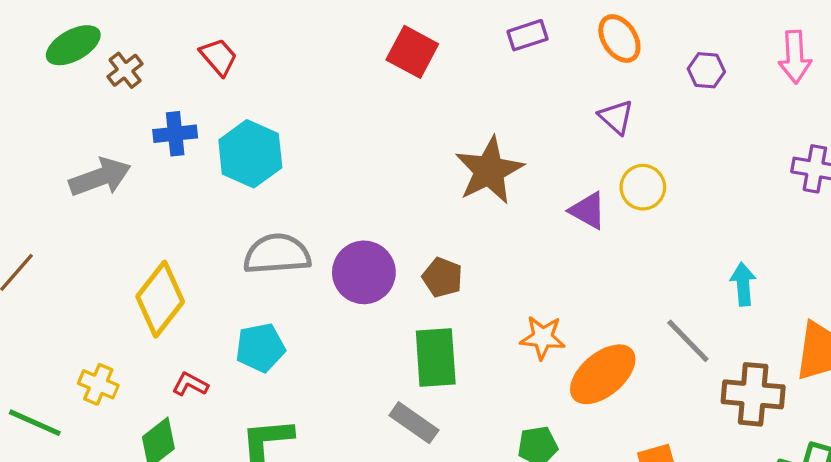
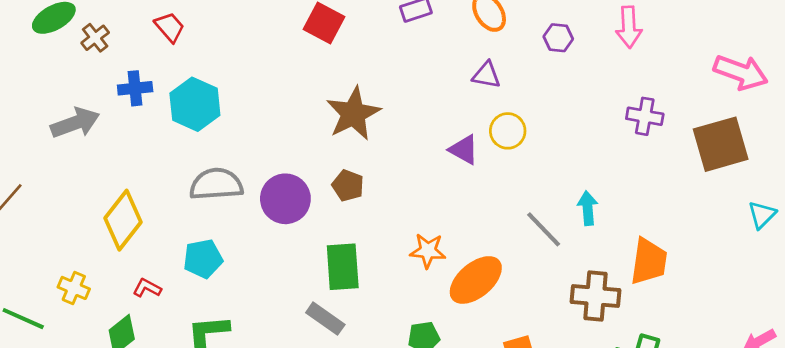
purple triangle: (616, 117) -> (486, 75), turned -32
brown star: (489, 170) -> (353, 114), moved
brown pentagon: (442, 277) -> (348, 185), moved
gray line: (688, 341) -> (544, 229), moved

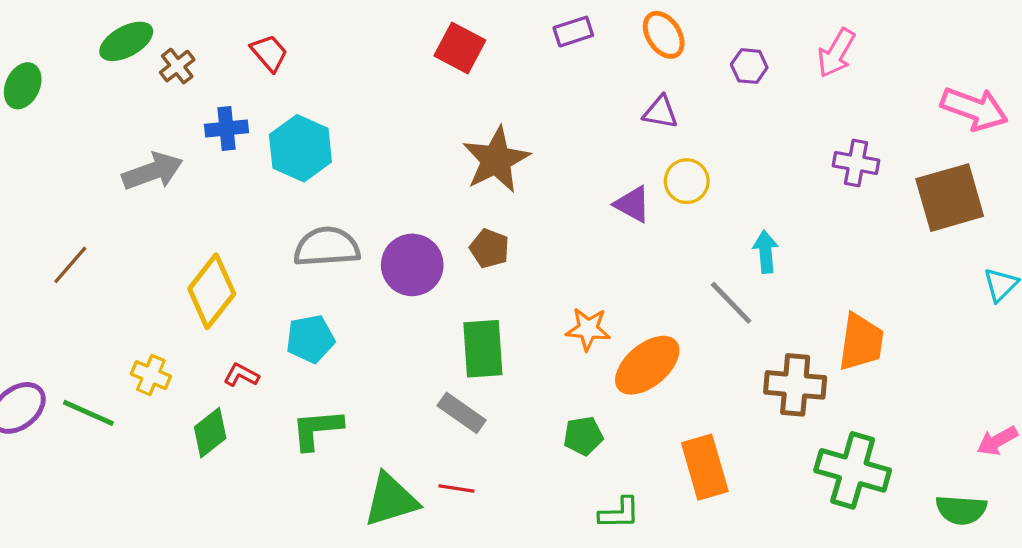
pink arrow: (629, 27) -> (836, 53), turned 33
cyan arrow: (588, 208) -> (766, 252), moved

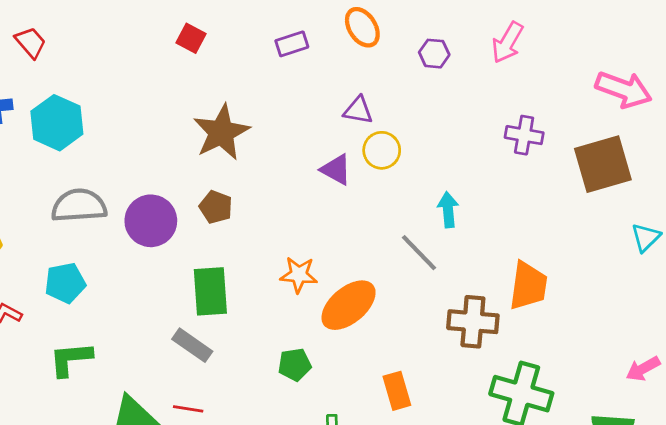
purple rectangle: (573, 32) -> (292, 44), moved
red square: (460, 48) -> (191, 38), size x0.7
purple triangle: (660, 112) -> (358, 110), moved
orange rectangle: (705, 467) -> (397, 391), size x0.7

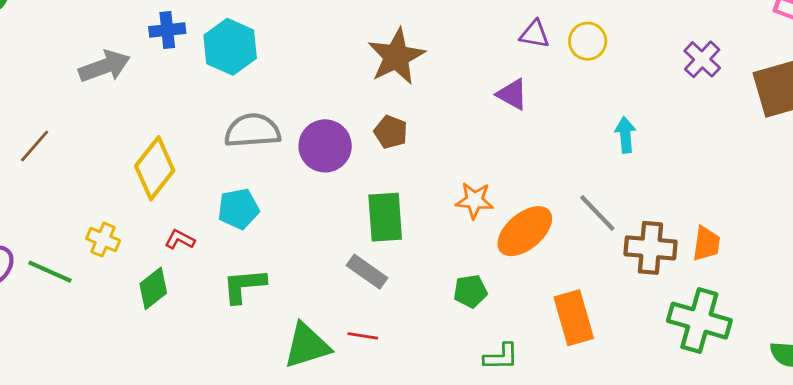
purple cross: (524, 135) -> (702, 59), turned 33
yellow circle: (382, 150) -> (588, 41), moved
gray line: (419, 253) -> (597, 213), moved
orange trapezoid: (528, 286) -> (706, 244), moved, size x0.7
orange rectangle: (397, 391) -> (574, 318), size x1.4

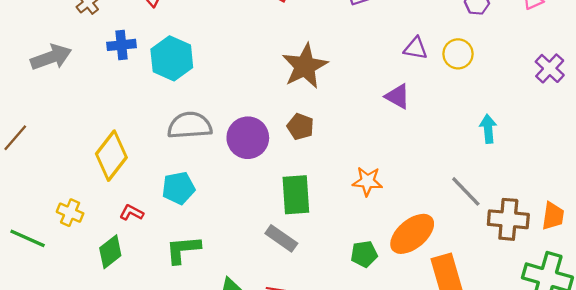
gray arrow: (104, 66) -> (51, 57), moved
orange ellipse: (525, 231) -> (412, 234), moved

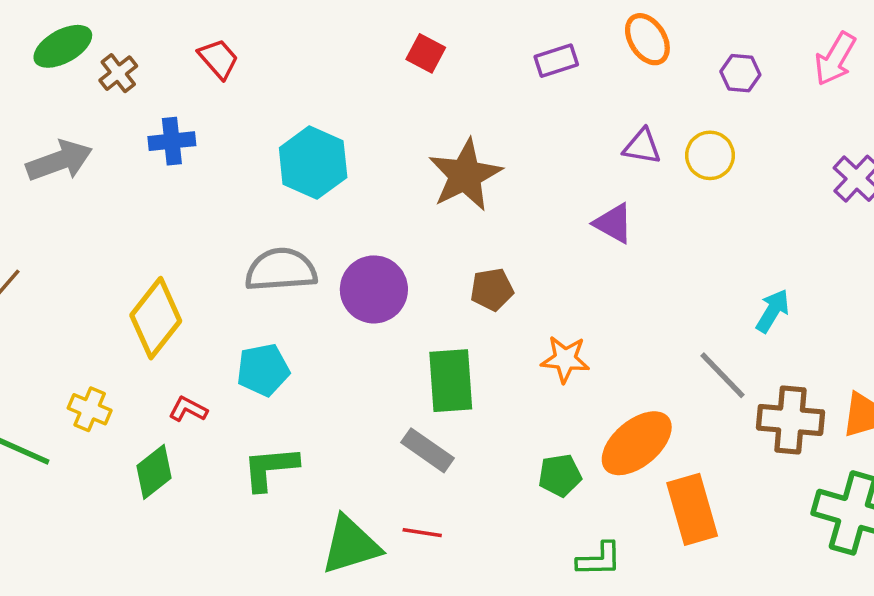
cyan hexagon: (172, 58) -> (313, 163), moved
brown pentagon: (300, 127) -> (492, 289), moved, turned -30
cyan arrow: (488, 129) -> (773, 311), moved, turned 36

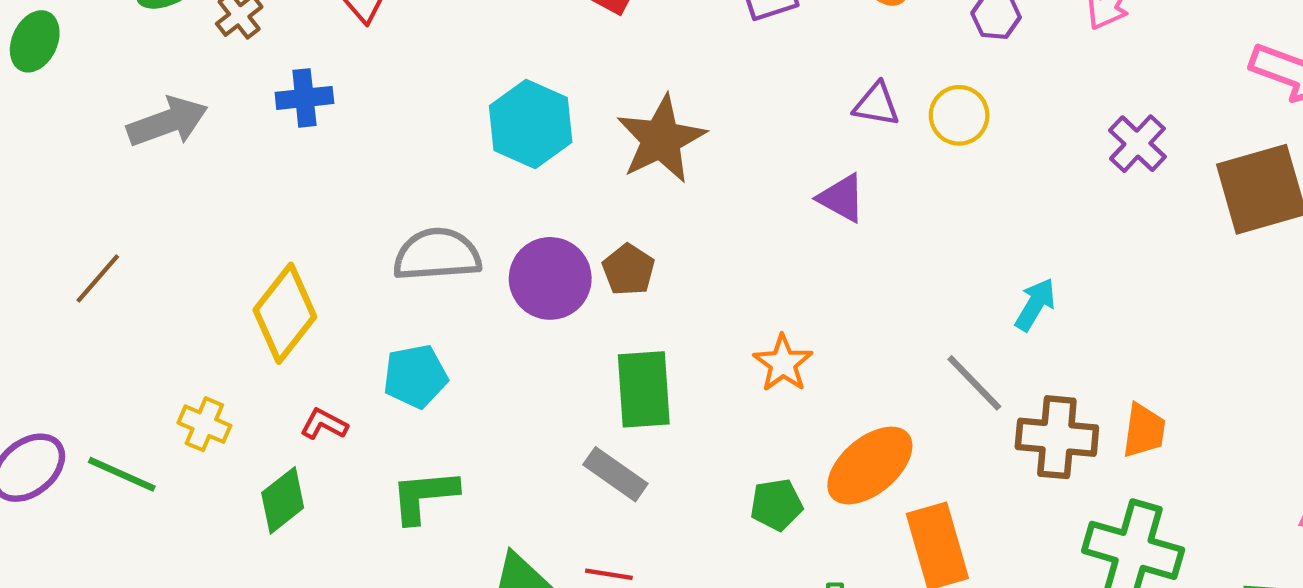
cyan hexagon: (313, 163) -> (531, 124), moved
brown pentagon: (492, 289) -> (628, 270), moved, turned -30
orange star: (565, 359) -> (783, 363), turned 30

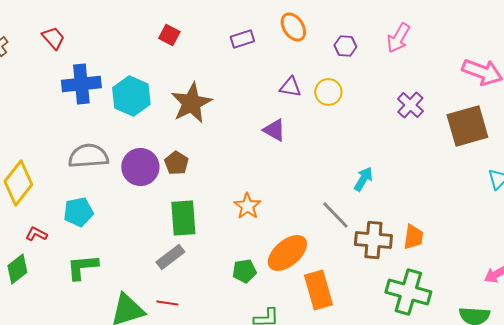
blue cross: (304, 98) -> (81, 84), moved, size x1.5
gray rectangle: (615, 474) -> (170, 257), turned -72

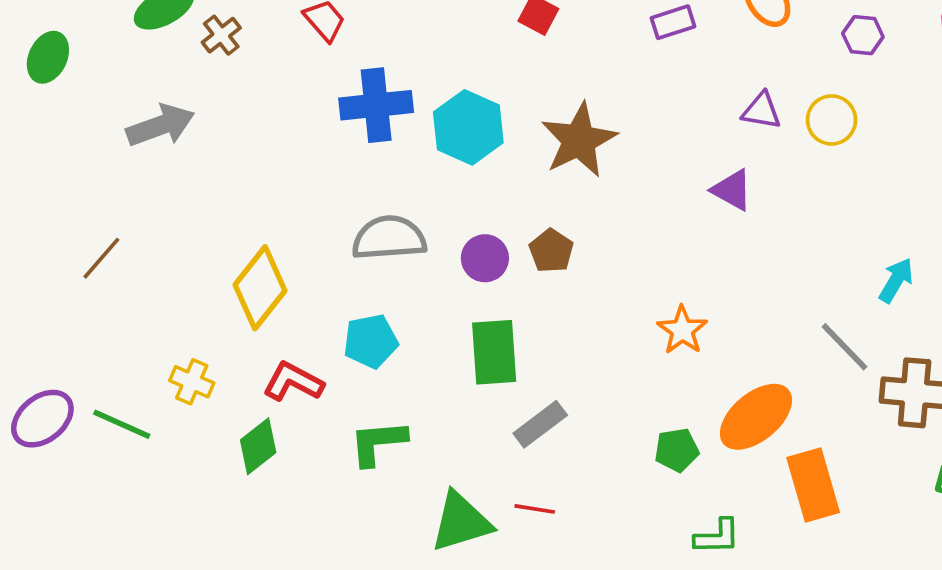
purple circle: (140, 167) -> (485, 258), size x0.7
green rectangle: (183, 218) -> (494, 352), moved
red L-shape: (36, 234) -> (293, 382), size x1.5

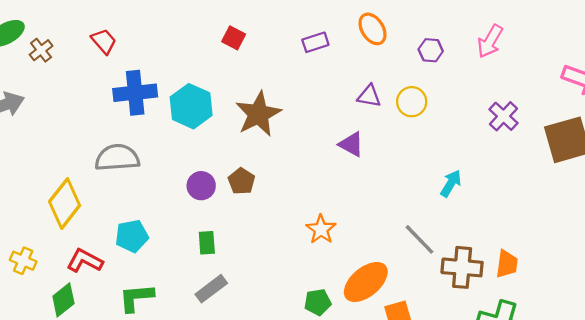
gray semicircle: (389, 238) -> (117, 158), moved
cyan arrow: (896, 280) -> (451, 183), moved
green rectangle: (494, 352) -> (207, 243), size x0.6
gray rectangle: (540, 424) -> (211, 289), moved

